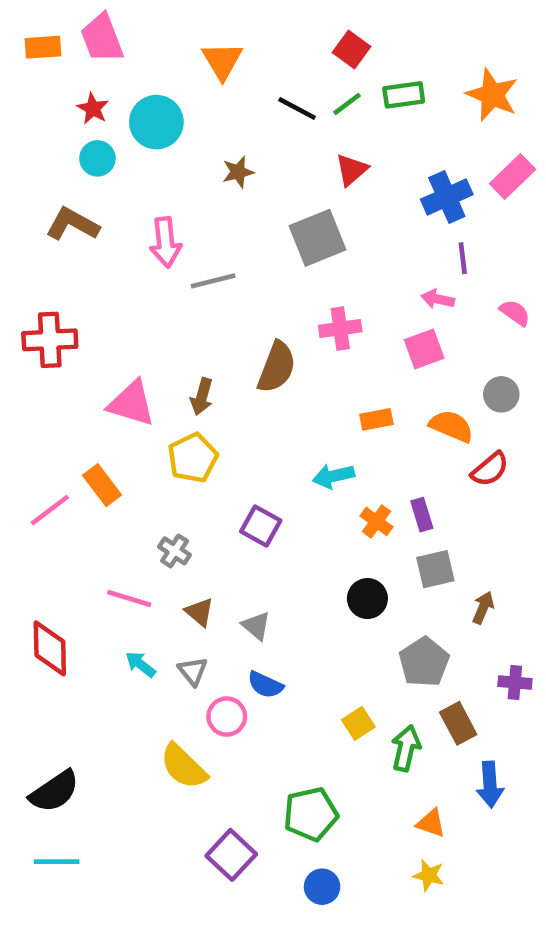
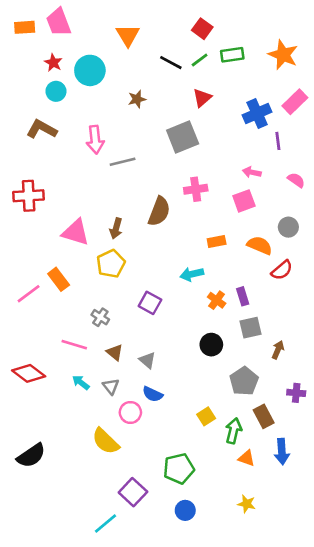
purple line: (463, 258) -> (278, 141), moved
red diamond: (50, 648) -> (29, 373), turned -52
orange triangle: (431, 823) -> (247, 458), moved
cyan line: (57, 862) -> (106, 523), moved, turned -40

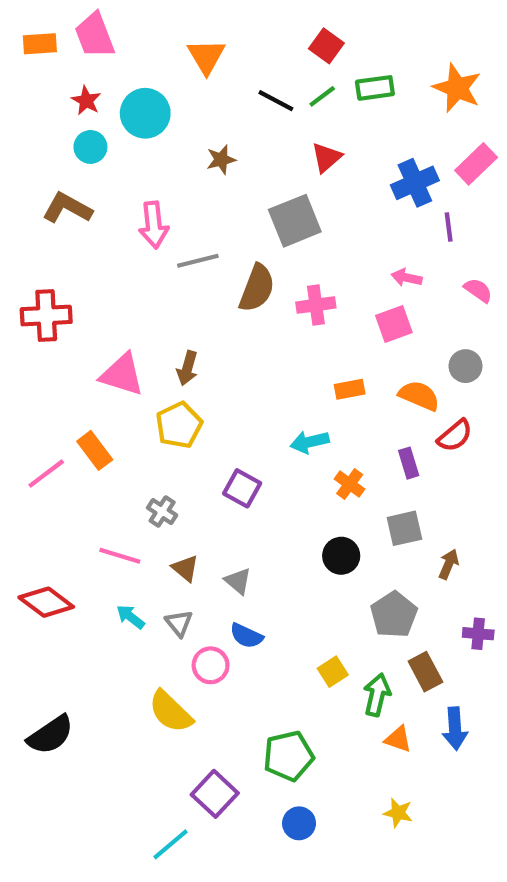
brown semicircle: (159, 211) -> (257, 288), moved
purple rectangle: (243, 296) -> (409, 463), moved

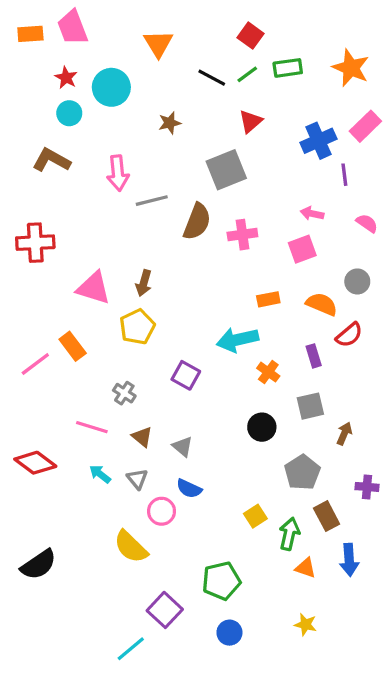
cyan arrow: (310, 442) -> (238, 340), size x1.4

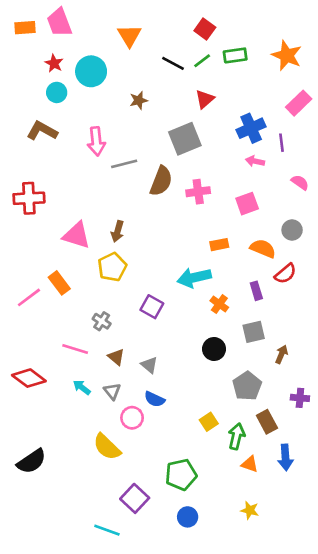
blue cross: (318, 141) -> (251, 128), moved
pink arrow: (312, 214) -> (255, 161), moved
cyan line: (131, 649) -> (107, 530), turned 60

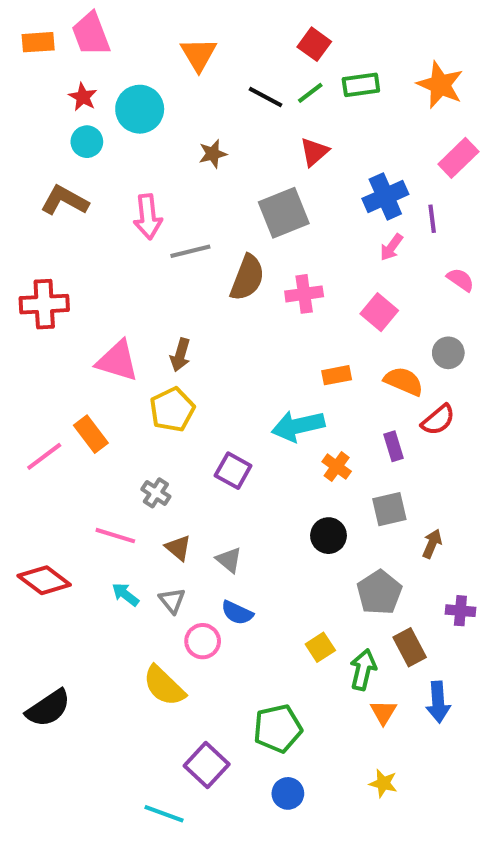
pink arrow: (255, 161) -> (391, 247), turned -66
pink square: (247, 204) -> (379, 312), turned -30
orange triangle: (250, 464) -> (383, 712), turned 42

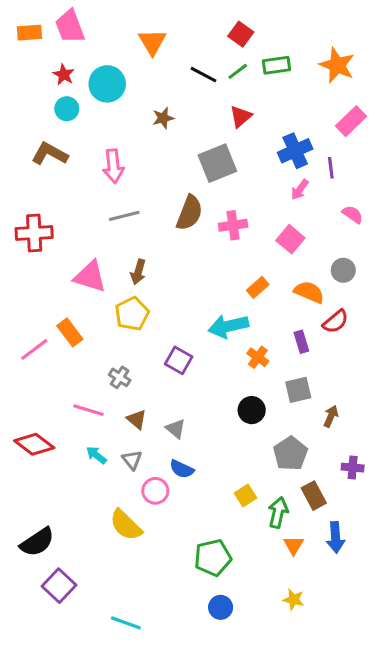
gray line: (190, 251) -> (124, 216), moved
orange rectangle: (337, 375) -> (258, 287), turned -30
purple square: (207, 765) -> (59, 586), moved

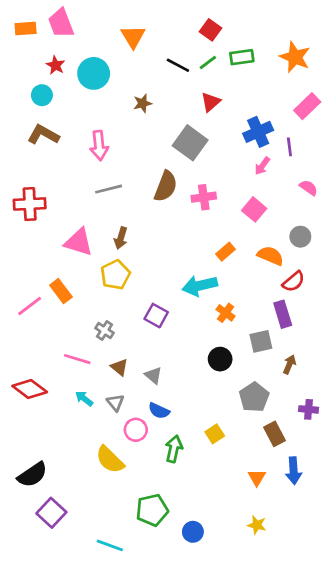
cyan circle: (67, 109) -> (42, 95), moved
gray square: (217, 163) -> (190, 143), turned -32
purple rectangle: (301, 342) -> (283, 314), moved, size x1.4
green arrow: (278, 513) -> (174, 449), moved
green pentagon: (213, 558) -> (152, 510), moved

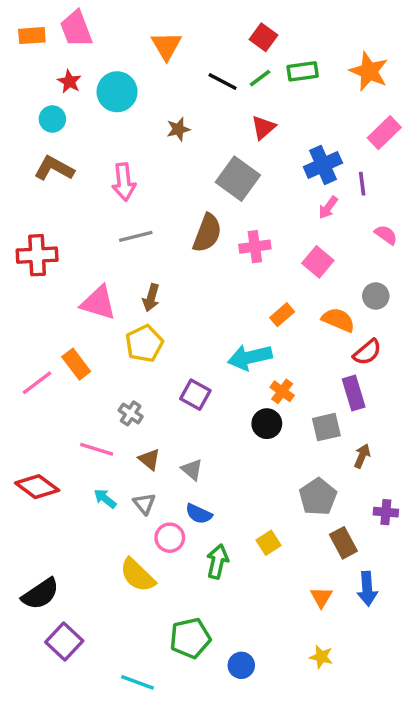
black circle: (220, 359) -> (267, 424), moved

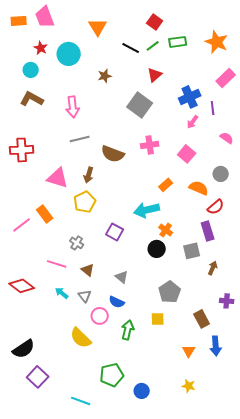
brown semicircle: (207, 233) -> (113, 154), moved, turned 90
gray triangle: (192, 470) -> (122, 277), moved
gray pentagon: (318, 497) -> (170, 292), moved
yellow square: (269, 543) -> (158, 319), turned 32

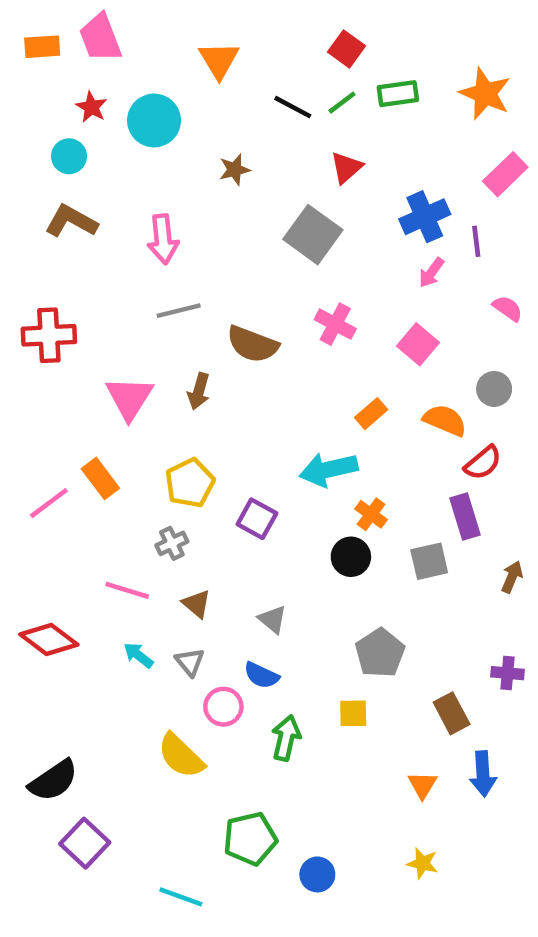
pink cross: (150, 145) -> (335, 324), turned 36
pink triangle: (58, 178) -> (129, 398), turned 45
yellow pentagon: (85, 202) -> (190, 483), moved
gray cross: (77, 243) -> (172, 543), turned 32
brown arrow: (213, 268) -> (512, 577), moved

